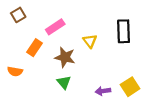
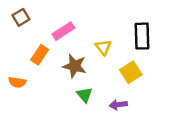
green triangle: (64, 82) -> (85, 95), moved
yellow square: (130, 87) -> (131, 72), moved

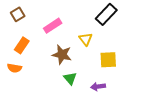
black rectangle: (142, 36) -> (106, 14), moved, turned 45
orange rectangle: (40, 55) -> (22, 45), moved
yellow square: (131, 72) -> (108, 60), turned 30

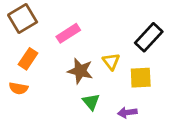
brown square: (18, 14) -> (23, 18), size x1.5
black rectangle: (106, 14) -> (149, 37), moved
yellow triangle: (86, 39) -> (111, 61), moved

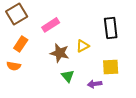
black rectangle: (149, 37) -> (111, 28), turned -50
yellow triangle: (111, 61) -> (83, 46), turned 40
yellow square: (141, 78) -> (111, 67), moved

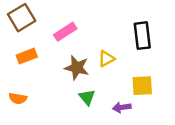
orange rectangle: (21, 44) -> (27, 56), turned 35
orange semicircle: (14, 66) -> (18, 98), moved

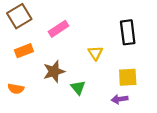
yellow triangle: (106, 59) -> (95, 53), turned -35
brown star: (77, 68) -> (54, 71), moved, turned -30
purple arrow: (122, 107) -> (120, 99), moved

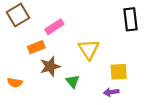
black rectangle: (128, 32) -> (130, 19), moved
orange rectangle: (24, 51) -> (36, 47), moved
yellow triangle: (95, 53) -> (89, 49), size x1.5

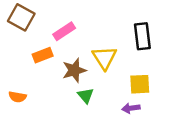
brown square: (18, 15) -> (21, 17), turned -30
black rectangle: (130, 19) -> (142, 36), moved
brown star: (50, 66) -> (74, 70), moved

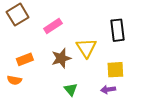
brown square: (21, 17) -> (18, 15), turned 30
orange rectangle: (43, 55) -> (25, 59), moved
green triangle: (86, 96) -> (71, 90), moved

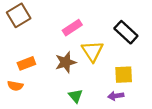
pink rectangle: (53, 26) -> (72, 28), moved
black rectangle: (117, 30) -> (126, 32), turned -40

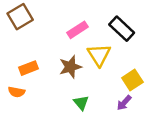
black rectangle: (126, 32) -> (122, 29), moved
yellow square: (124, 75) -> (132, 80), turned -30
purple arrow: (116, 96) -> (124, 103), turned -40

